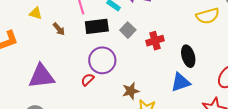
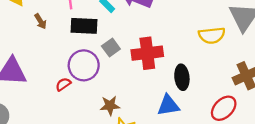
gray square: (128, 30) -> (111, 47), moved
red cross: (155, 41) -> (147, 53), size x1.5

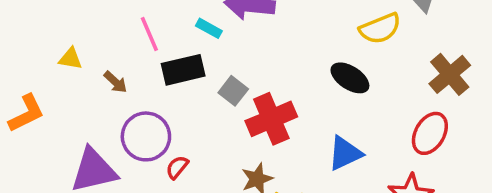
red cross: (147, 53) -> (271, 119), moved
purple circle: (84, 65) -> (146, 136), moved
black ellipse: (182, 77) -> (350, 78), moved, turned -35

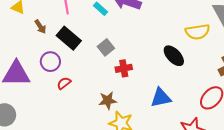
black rectangle: (183, 70) -> (69, 38), moved, turned 40
red cross: (271, 119) -> (124, 68), size x0.6
purple circle: (146, 136) -> (50, 62), size x0.7

